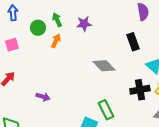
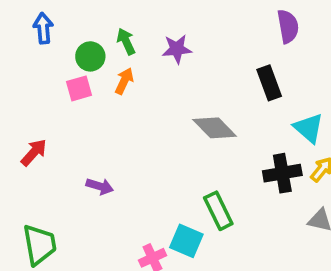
pink square: (12, 45) -> (79, 88), moved

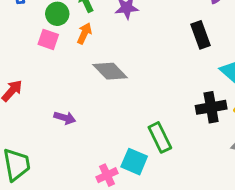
pink square: (79, 88) -> (48, 39), turned 35
gray diamond: (215, 128) -> (110, 71), moved

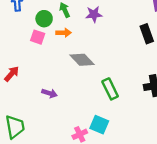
orange arrow: (84, 33) -> (64, 33), turned 64
green rectangle: (160, 137) -> (110, 89), moved

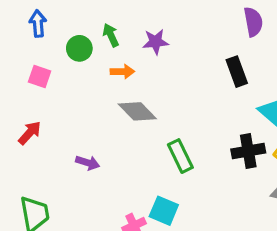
orange arrow: (64, 33) -> (122, 72), moved
pink square: (38, 37) -> (40, 77), moved

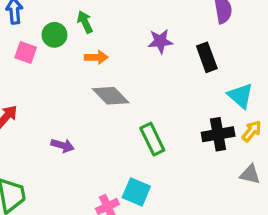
purple star: (156, 42) -> (160, 41), moved
pink square: (40, 77) -> (26, 52), moved

